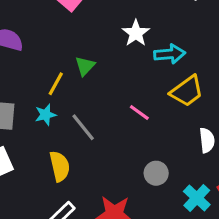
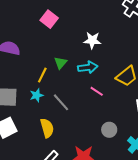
white star: (136, 33) -> (92, 40), turned -30
cyan arrow: (170, 54) -> (88, 67), moved

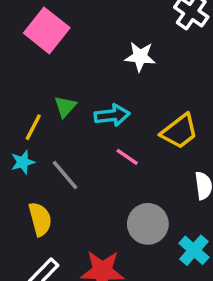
pink square: (49, 19) -> (47, 30), size x1.4
white star: (92, 40) -> (140, 57), moved
gray circle: (109, 130) -> (148, 224), size x1.5

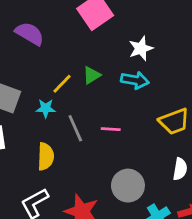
white star: (140, 57) -> (141, 48), moved, turned 30
cyan arrow: (112, 115) -> (135, 80), moved
pink line: (127, 157) -> (111, 129), moved, turned -48

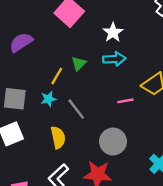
purple semicircle: (30, 34) -> (21, 42), turned -50
pink line: (111, 129) -> (125, 101), moved
gray circle: (128, 186) -> (113, 142), moved

